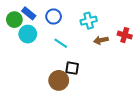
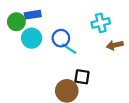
blue rectangle: (29, 13) -> (33, 15), turned -48
blue circle: (54, 16) -> (61, 38), moved

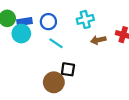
blue rectangle: (33, 15) -> (25, 22), moved
blue circle: (61, 38) -> (48, 22), moved

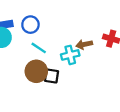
cyan cross: (85, 19) -> (70, 55), moved
brown circle: (54, 82) -> (36, 71), moved

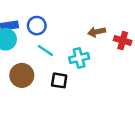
brown arrow: (84, 44) -> (97, 32), moved
brown circle: (36, 71) -> (22, 75), moved

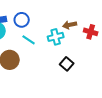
cyan cross: (79, 58) -> (56, 37), moved
black square: (59, 80) -> (67, 64), moved, turned 32

